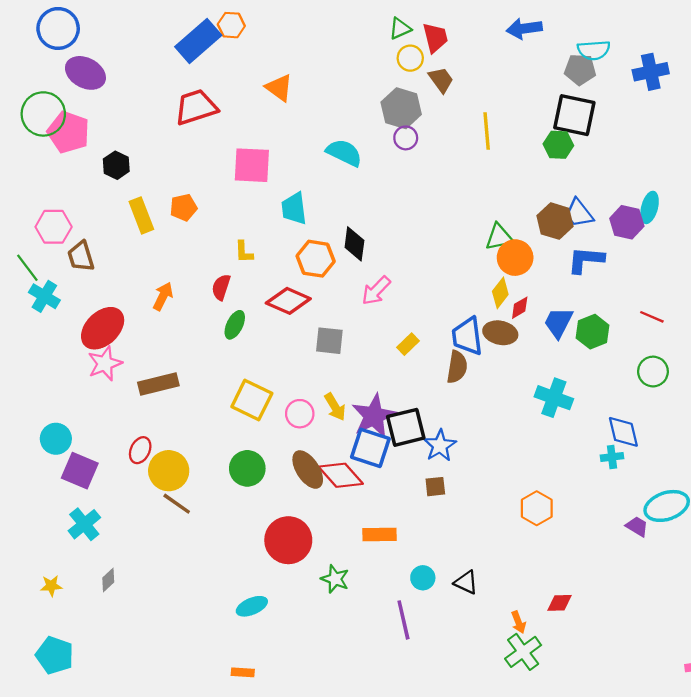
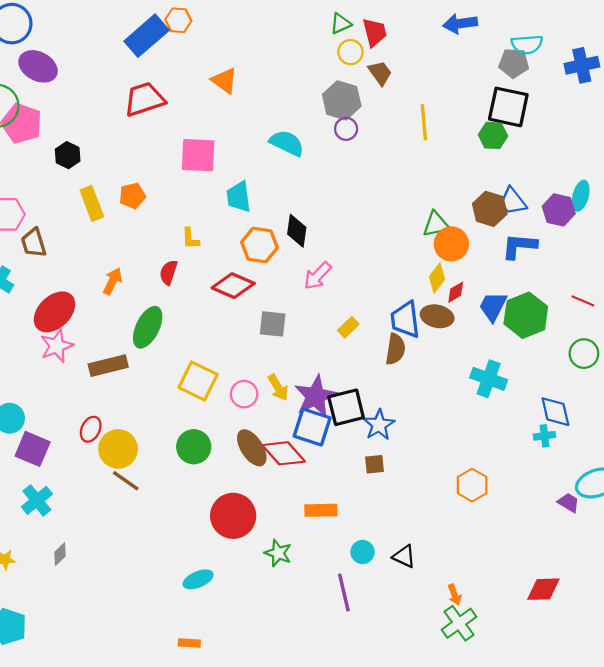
green ellipse: (235, 325) -> (148, 327), moved, size x1.5
green hexagon: (593, 332) -> (526, 315), size x1.4
red diamond: (560, 603) -> (543, 589), moved, size x1.4

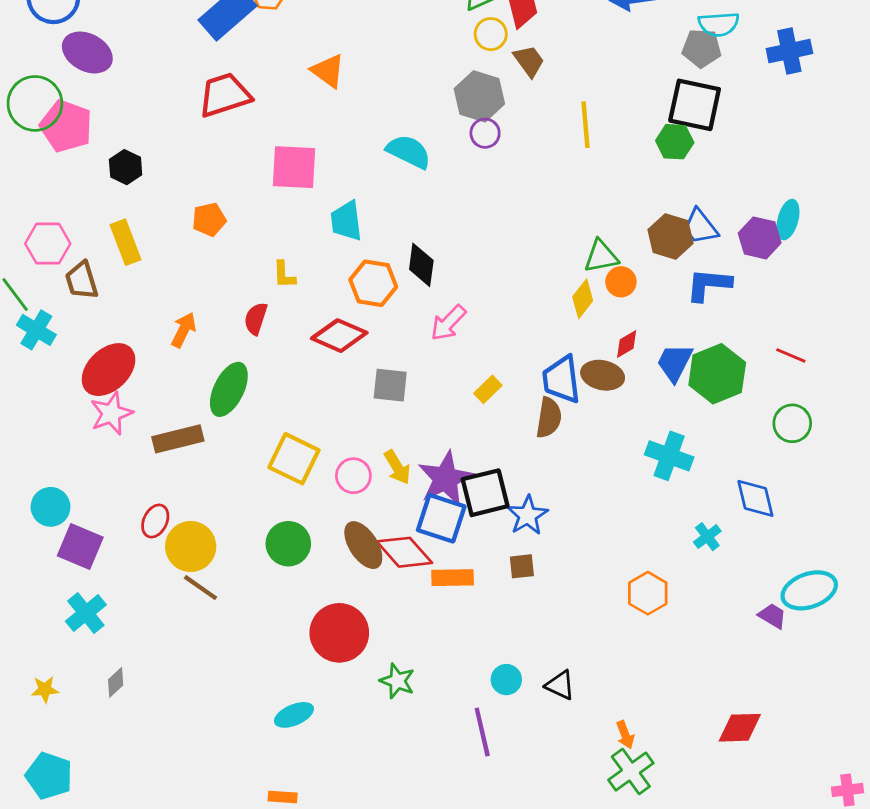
yellow rectangle: (92, 203) -> (126, 242), moved
orange circle: (451, 244) -> (621, 282), size x0.7
yellow diamond: (437, 278) -> (583, 299), moved
cyan cross: (544, 436) -> (707, 537), moved, turned -30
orange rectangle: (321, 510) -> (453, 578), moved

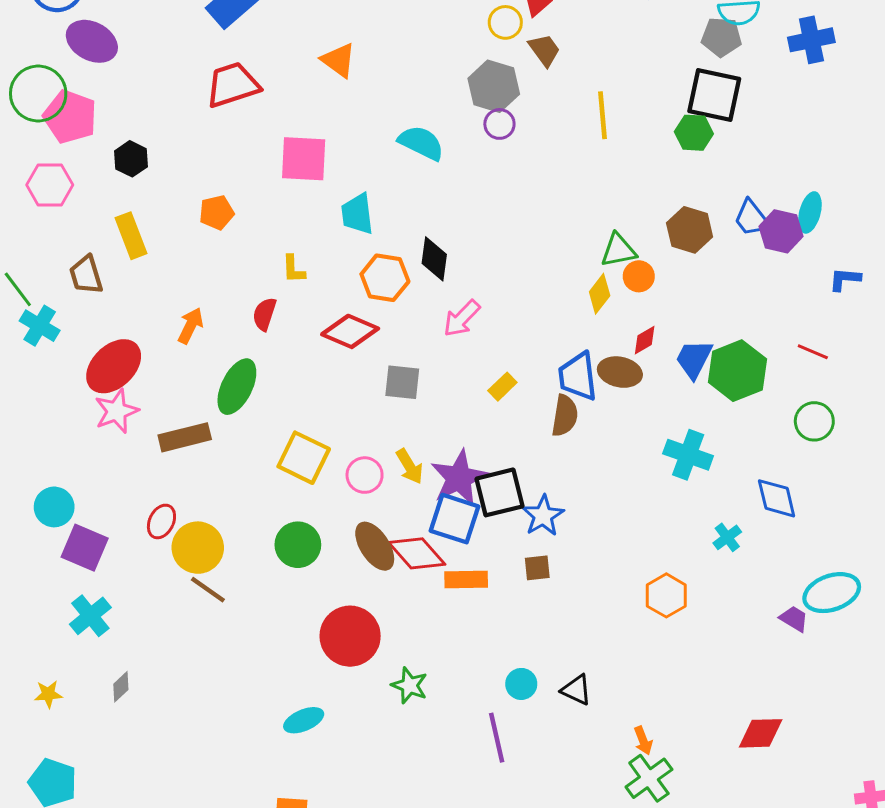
blue trapezoid: (700, 227) -> (752, 218), moved
pink hexagon: (48, 244) -> (50, 185), moved
blue L-shape: (709, 285) -> (845, 279), moved, size x0.7

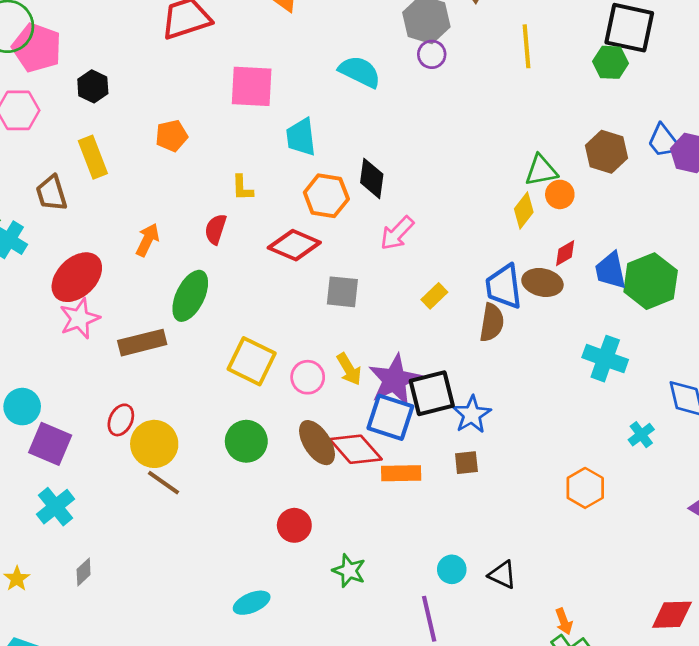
blue trapezoid: (694, 359) -> (611, 270), turned -39
red circle: (350, 636) -> (294, 525), size x0.6
yellow star: (48, 694) -> (17, 579), turned -30

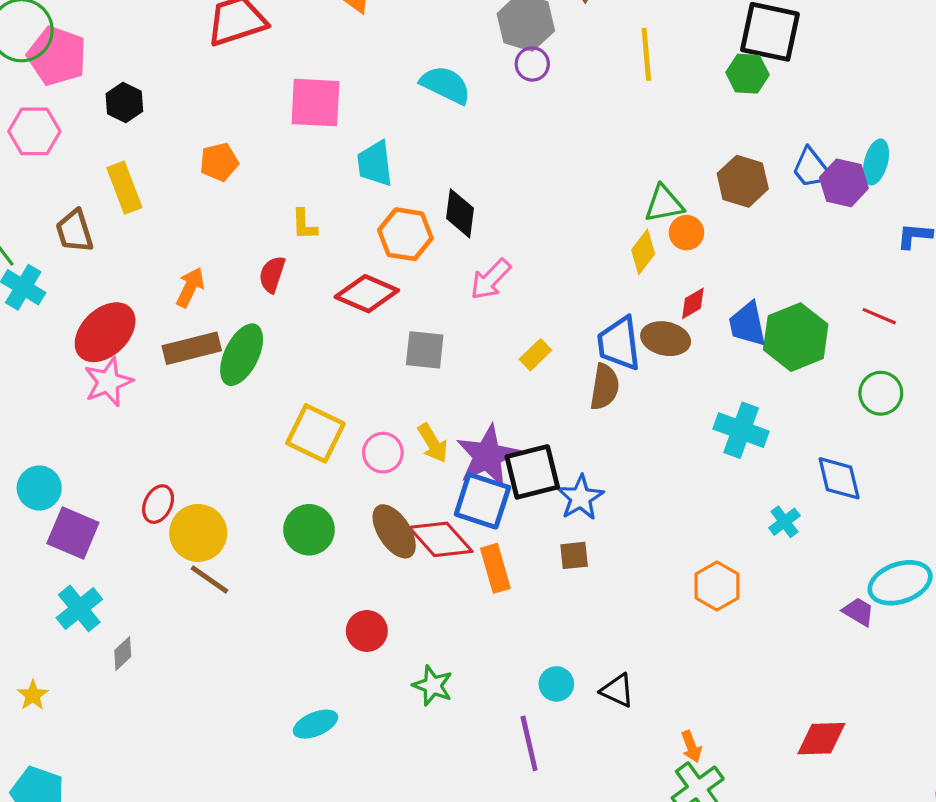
brown rectangle: (142, 343) -> (192, 348), moved
orange rectangle: (401, 473) -> (495, 568), turned 75
gray diamond: (84, 572) -> (123, 653), moved

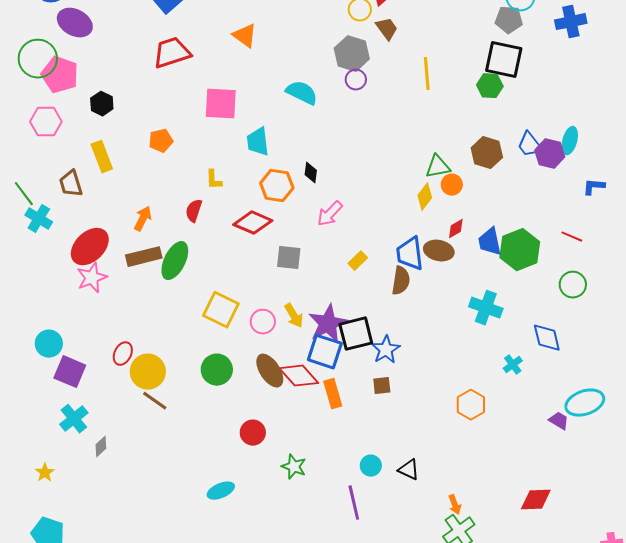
black diamond: (460, 213) -> (311, 173), size x0.7

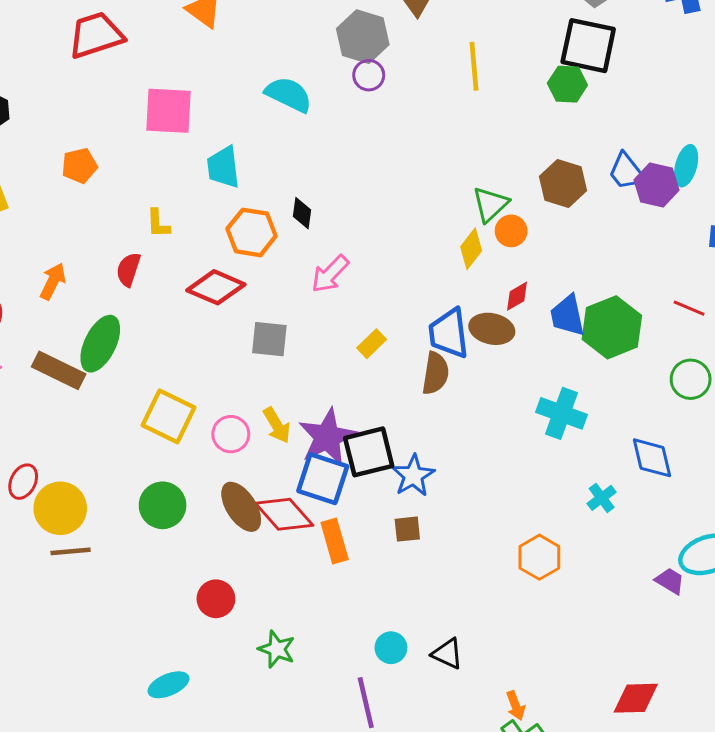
green triangle: (438, 167) -> (490, 204), turned -32
brown rectangle: (144, 257) -> (59, 370), moved, turned 40
brown line: (155, 401) -> (71, 551), turned -40

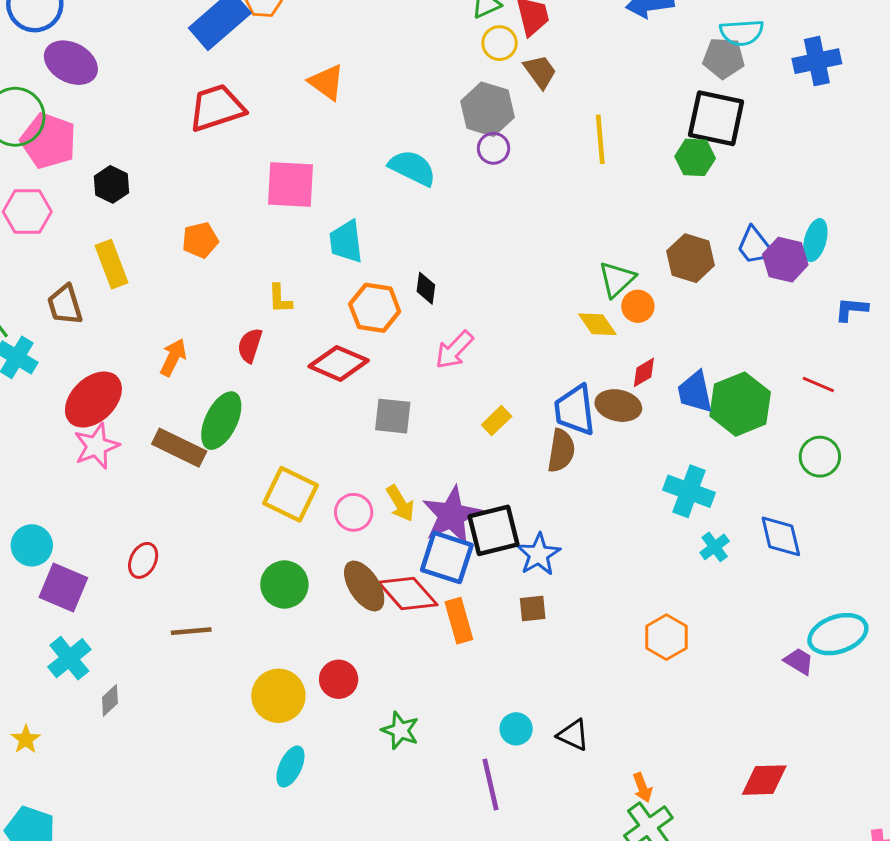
yellow diamond: (471, 249) -> (597, 324), turned -72
cyan cross: (602, 498) -> (715, 547), moved
yellow circle: (60, 508) -> (278, 696), moved
cyan ellipse: (168, 685) -> (290, 766), turned -42

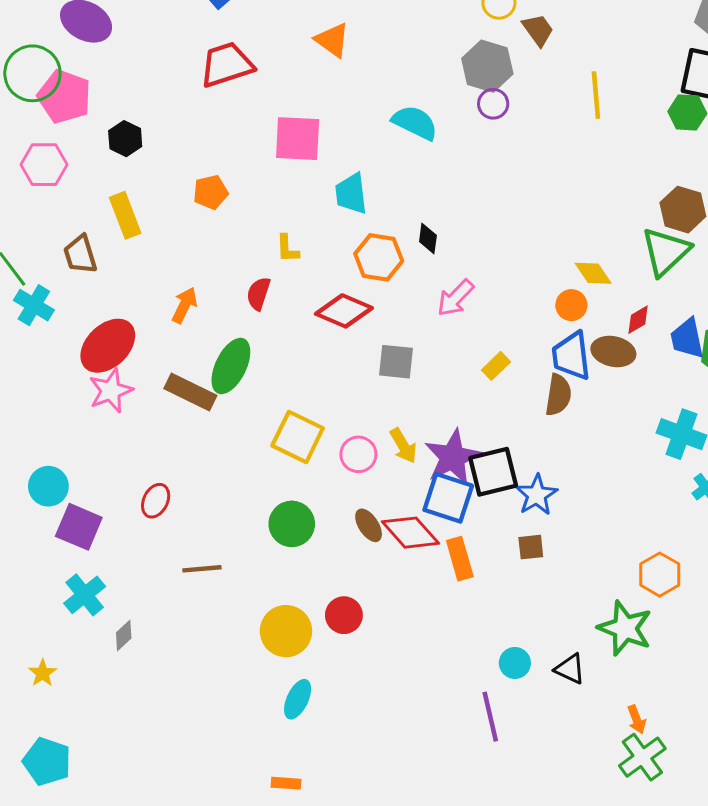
green triangle: (617, 279) -> (666, 252), moved, size x1.4
orange circle: (638, 306) -> (571, 305), moved
brown ellipse: (364, 586) -> (369, 525), size x0.7
green star: (400, 730) -> (625, 628), moved, size x1.5

